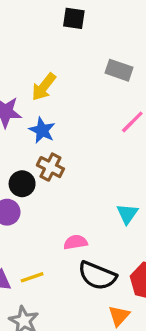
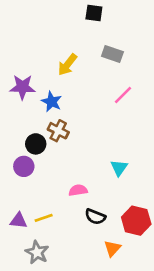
black square: (74, 18) -> (94, 13), moved
yellow arrow: (44, 87) -> (67, 65), moved
black semicircle: (97, 276) -> (95, 217), size x0.7

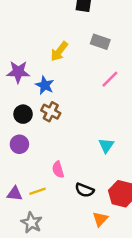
black circle: (36, 144) -> (23, 114), moved
pink semicircle: (78, 190) -> (58, 170), moved, turned -98

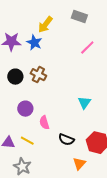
blue star: (45, 85) -> (34, 43), moved
purple circle: (19, 144) -> (25, 109), moved
yellow line: (37, 191) -> (27, 141), turned 48

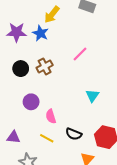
pink line: (87, 48) -> (80, 54), moved
brown cross: (38, 75) -> (45, 66), turned 35
yellow line: (27, 141) -> (47, 138), moved

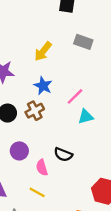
blue star: (40, 33) -> (43, 86), moved
cyan triangle: (92, 96) -> (86, 117), moved, turned 40
black semicircle: (74, 134) -> (63, 154), moved

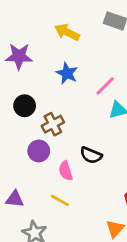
yellow arrow: (43, 51) -> (67, 32), turned 78
brown cross: (35, 111) -> (53, 124), moved

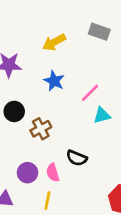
yellow arrow: (67, 32) -> (54, 42), turned -55
purple circle: (39, 151) -> (27, 173), moved
yellow line: (60, 200) -> (47, 201), turned 72

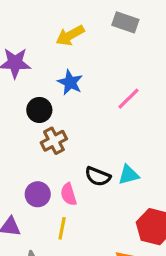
pink line: (90, 93) -> (129, 99), moved
black circle: (14, 111) -> (39, 110), moved
cyan triangle: (102, 115) -> (129, 175), moved

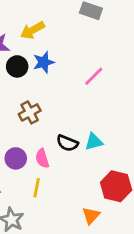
yellow arrow: (70, 35) -> (32, 30), moved
blue star: (70, 82) -> (44, 62), turned 30
black circle: (39, 110) -> (17, 66), moved

